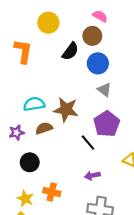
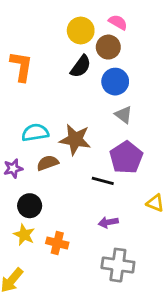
yellow circle: (48, 23) -> (81, 30), moved
black line: (88, 143) -> (103, 181), turned -35
yellow star: (25, 199) -> (24, 235), moved

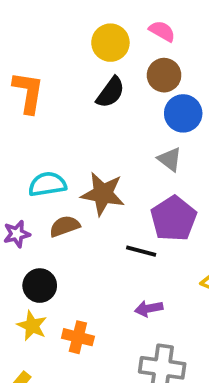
brown circle: (108, 47) -> (164, 75), moved
blue circle: (115, 82) -> (183, 113), moved

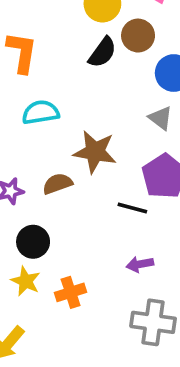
brown circle: (164, 75) -> (138, 36), moved
cyan semicircle: (47, 184) -> (41, 112), moved
orange cross: (78, 337) -> (71, 292), turned -32

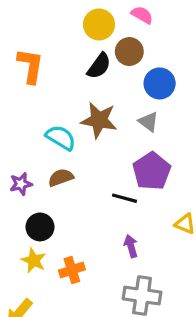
cyan semicircle: (41, 112) -> (61, 138), moved, turned 40
brown star: (95, 152) -> (99, 120), moved
purple arrow: (140, 264) -> (131, 246), turned 85

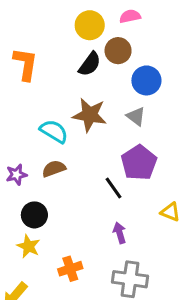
pink semicircle: (142, 15) -> (130, 16), turned -42
black line: (125, 198) -> (114, 188), turned 40
orange cross: (72, 270) -> (70, 269), moved

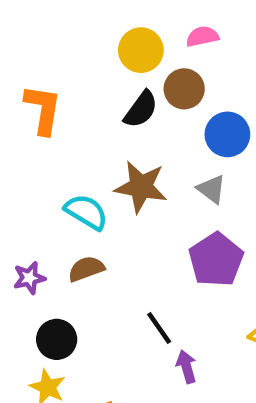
black line: (114, 188) -> (159, 328), moved

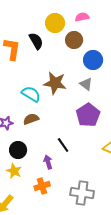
black semicircle: (141, 109) -> (36, 41), moved, turned -66
purple arrow: (186, 367) -> (48, 162), moved

